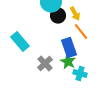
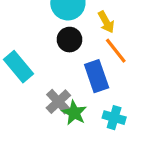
black circle: (58, 16) -> (69, 40), moved
green star: (68, 62) -> (74, 113), moved

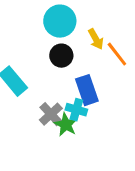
orange line: (116, 51) -> (117, 54), moved
cyan cross: (114, 118) -> (76, 110), moved

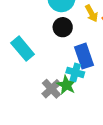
gray cross: (51, 114) -> (51, 89), moved

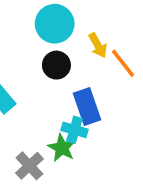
gray cross: (51, 89) -> (29, 166), moved

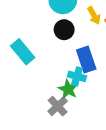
gray cross: (29, 166) -> (58, 106), moved

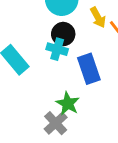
cyan cross: (77, 76) -> (57, 49), moved

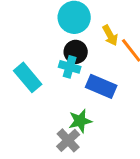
blue rectangle: (89, 69) -> (101, 86), turned -48
green star: (68, 104) -> (80, 121), turned 30

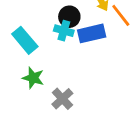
blue rectangle: (101, 86) -> (92, 33), moved, turned -36
green star: (80, 121) -> (33, 78), moved, turned 30

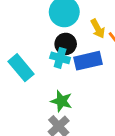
green star: (33, 78) -> (61, 101), moved

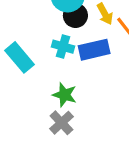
black circle: (66, 44) -> (75, 15), moved

